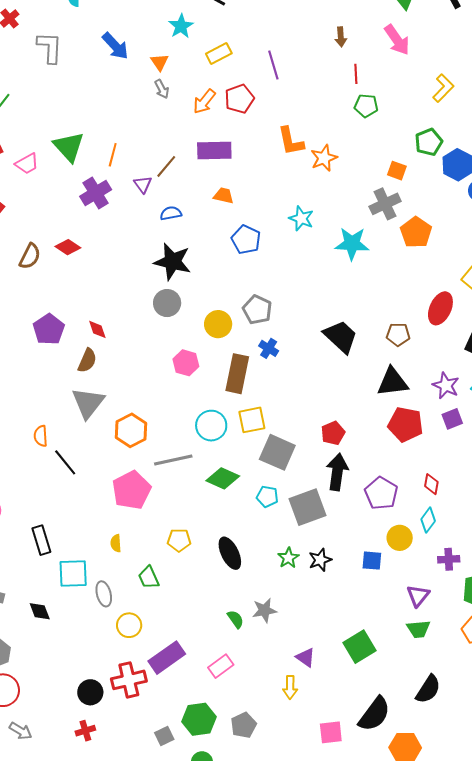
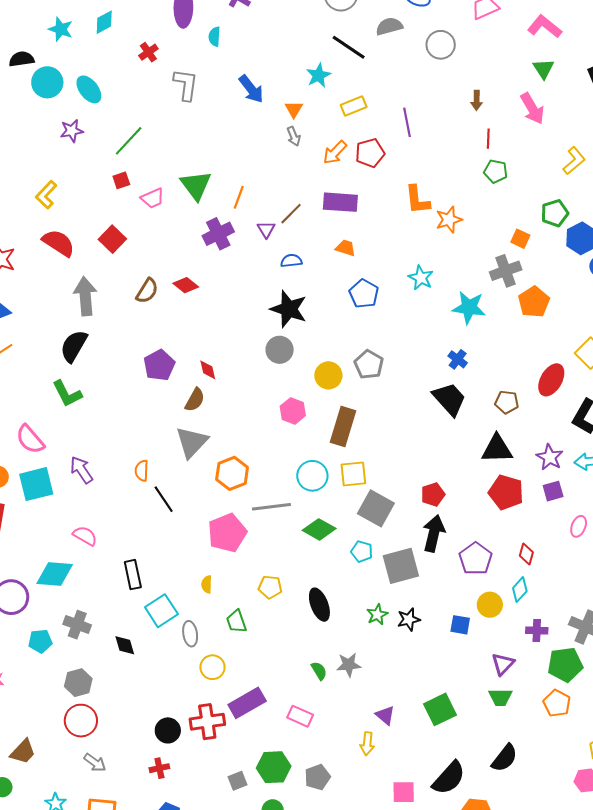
blue cross: (269, 348) -> (458, 359), moved
cyan square: (73, 574) -> (161, 611), turned -36
pink rectangle: (221, 666) -> (300, 716), turned 55

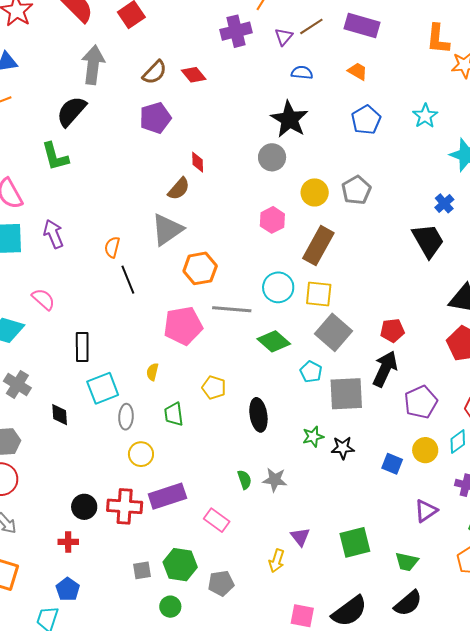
purple pentagon: (159, 365) -> (155, 118), moved
green trapezoid: (500, 697) -> (407, 562), moved

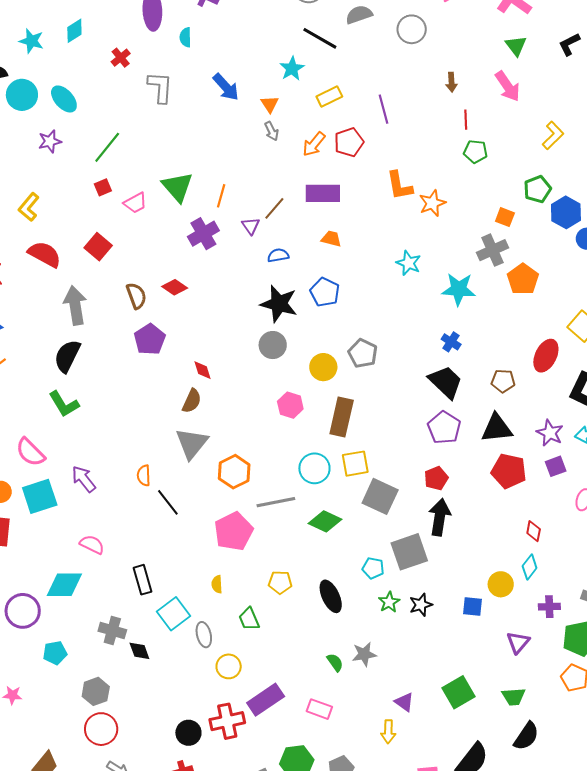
brown semicircle: (155, 72) -> (136, 296), turned -48
blue pentagon: (366, 120) -> (325, 292), moved
cyan pentagon: (311, 372) -> (373, 568), moved
gray cross: (17, 384) -> (112, 630), moved
purple pentagon: (421, 402) -> (444, 428), moved

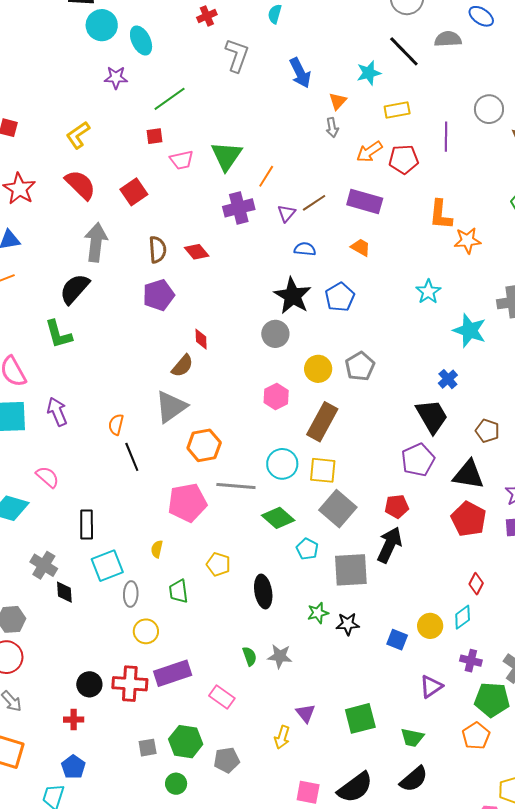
gray circle: (412, 29) -> (489, 109), moved
cyan pentagon: (373, 568) -> (307, 549), moved

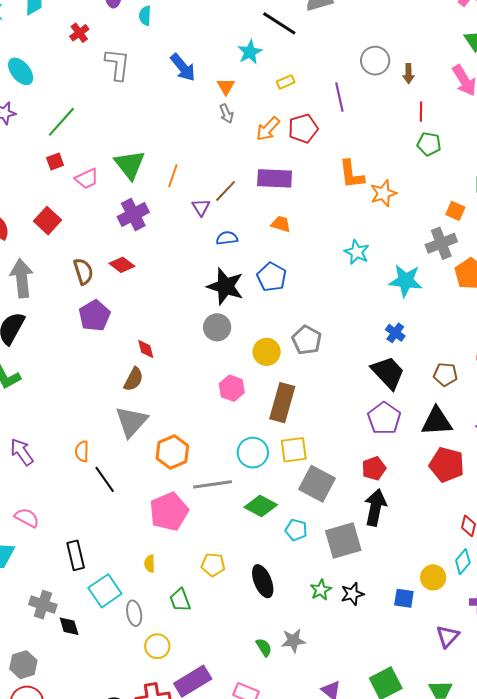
yellow rectangle: (397, 110) -> (286, 82), size x0.7
purple cross: (239, 208) -> (133, 215), moved

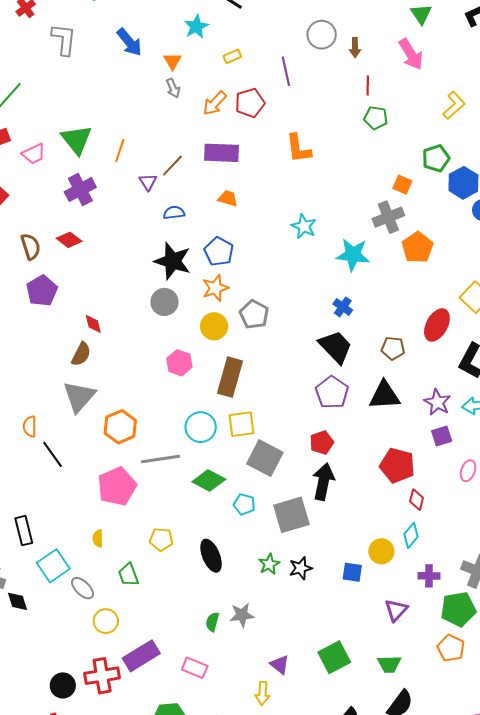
orange star: (383, 193) -> (215, 288), moved
red pentagon: (447, 465) -> (397, 465), moved
gray ellipse: (134, 613) -> (83, 588), turned -35
green semicircle: (264, 647) -> (212, 622), turned -132

